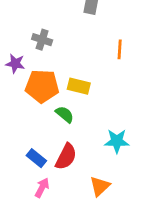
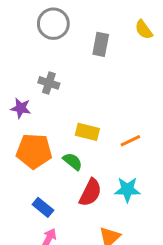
orange line: (120, 49) -> (130, 141), moved, turned 60
orange pentagon: (42, 86) -> (34, 151), moved
red semicircle: (66, 157) -> (90, 193), moved

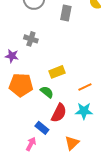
yellow rectangle: (87, 132) -> (57, 72), turned -35
orange line: (130, 141) -> (85, 87), moved
blue rectangle: (43, 207) -> (42, 128), moved

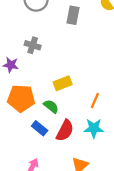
orange line: (85, 87) -> (95, 101), turned -40
blue rectangle: (42, 128) -> (40, 128), moved

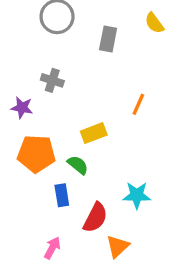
orange line: (95, 101) -> (138, 104), moved
blue rectangle: (40, 128) -> (62, 195), turned 42
red semicircle: (65, 131) -> (95, 218), moved

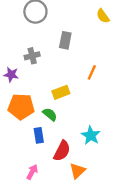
gray rectangle: (108, 39) -> (65, 40), moved
gray cross: (52, 80) -> (32, 56), turned -32
cyan star: (137, 195) -> (91, 135), turned 30

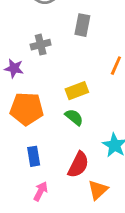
green semicircle: (50, 114) -> (74, 117), moved
blue rectangle: (39, 135) -> (34, 156), moved

